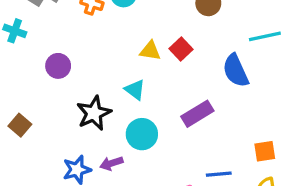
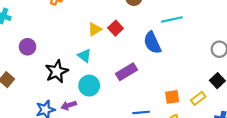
yellow triangle: (150, 51) -> (95, 29), turned -40
purple circle: (58, 66) -> (28, 47), moved

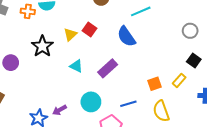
cyan triangle: (84, 56) -> (76, 66), moved
black star: (57, 71) -> (42, 46), moved
cyan circle: (89, 86) -> (91, 102), moved

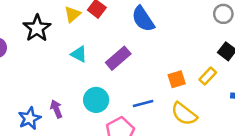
purple arrow: (60, 110) -> (56, 109), turned 96
yellow semicircle: (161, 111) -> (184, 114), turned -35

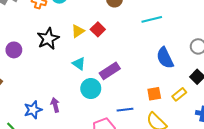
blue semicircle: (143, 19) -> (165, 58), moved
cyan circle: (96, 100) -> (91, 88), moved

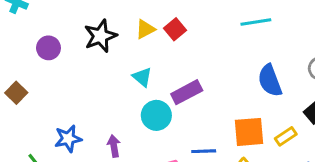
orange square: (154, 94) -> (249, 132), size x1.5
purple arrow: (55, 105) -> (114, 146), moved

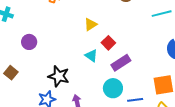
red square: (175, 29) -> (108, 43), moved
black star: (100, 36) -> (59, 76), moved, turned -30
cyan circle: (156, 115) -> (113, 88), moved

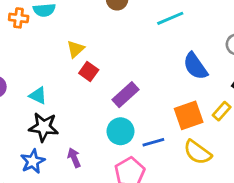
red square: (108, 43) -> (89, 71), moved
cyan triangle: (91, 56) -> (38, 96), moved

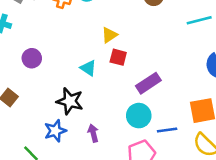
red square: (89, 71) -> (118, 57), turned -30
cyan triangle: (38, 96) -> (88, 68), moved

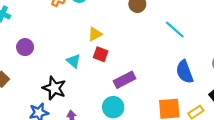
cyan line: (199, 20) -> (175, 30), turned 50

